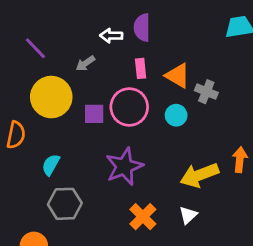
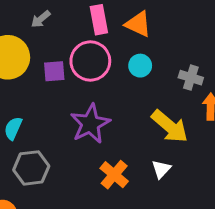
pink rectangle: (141, 68) -> (99, 20), size x1.4
gray cross: (206, 92) -> (191, 78), moved
yellow arrow: (199, 175) -> (170, 126), turned -114

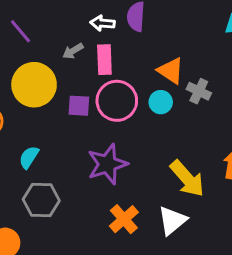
pink rectangle: (99, 20) -> (104, 60), moved
cyan circle: (140, 66) -> (161, 102), moved
gray cross: (191, 78) -> (199, 91), moved
white triangle: (161, 169) -> (172, 221), size x1.5

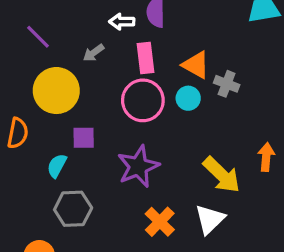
pink rectangle: (104, 60) -> (146, 58), moved
purple square: (79, 106) -> (84, 138), moved

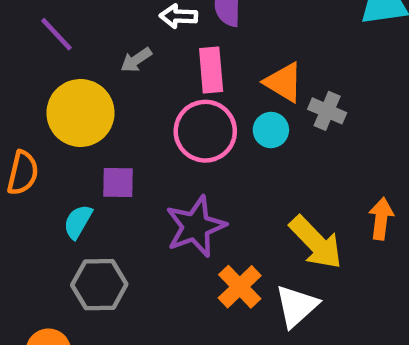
orange cross: (160, 222) -> (240, 287), moved

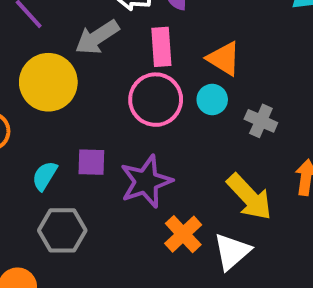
gray arrow: (136, 60) -> (97, 37), size x1.6
gray cross: (327, 111) -> (261, 121), moved
purple square: (118, 182) -> (91, 162), moved

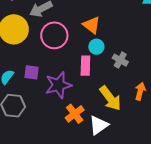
pink rectangle: (161, 47) -> (85, 66), moved
orange triangle: (224, 59) -> (92, 25), moved
pink circle: (156, 100) -> (54, 35), moved

